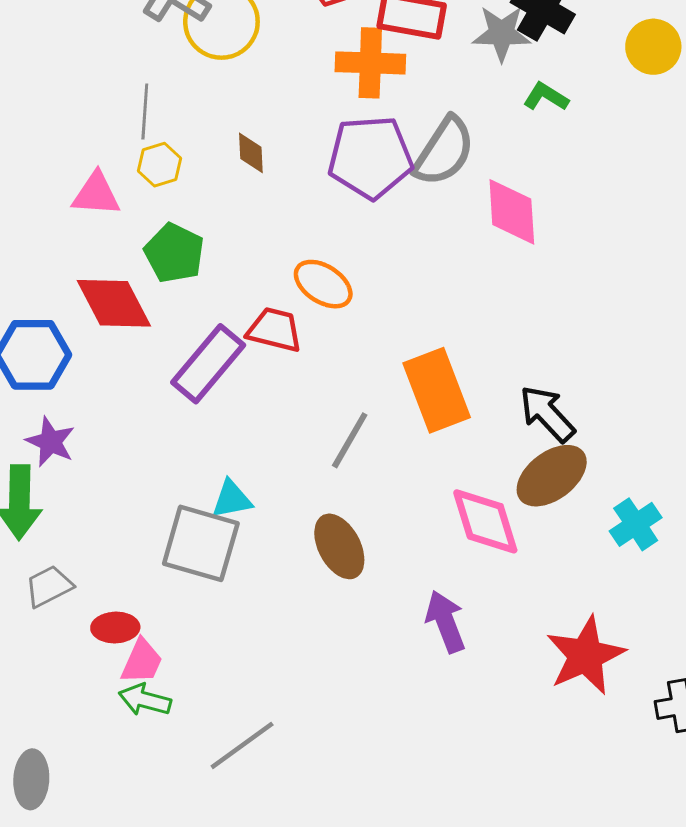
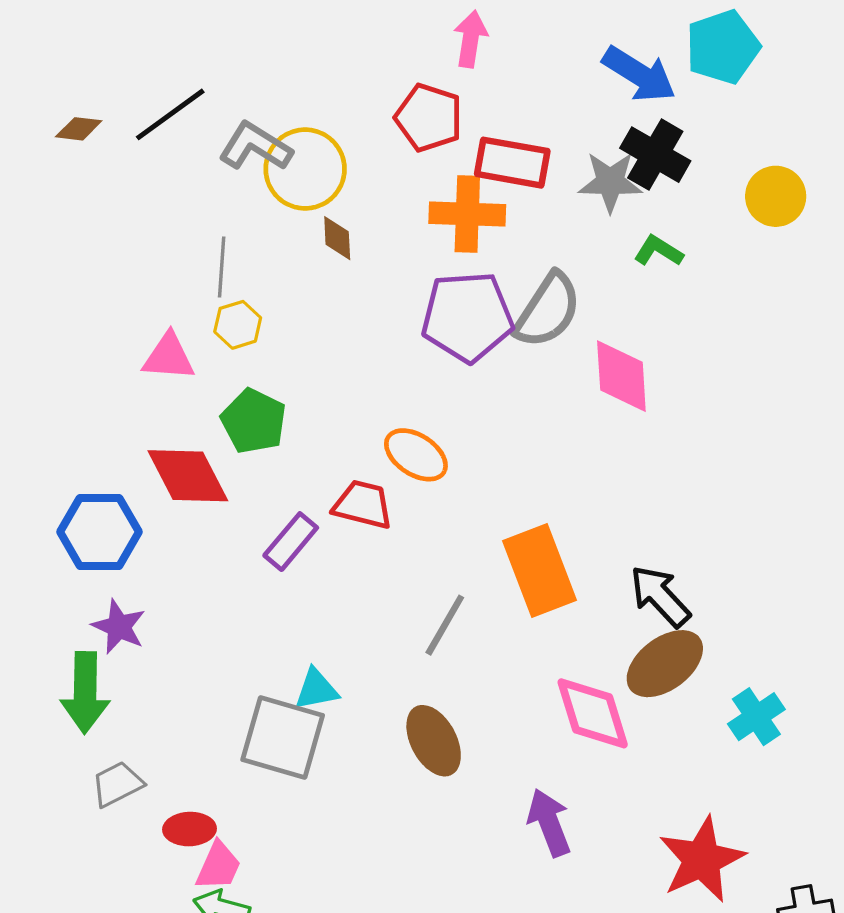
brown diamond: (251, 153) -> (337, 238), moved
purple rectangle: (208, 364) -> (291, 542), size x0.7

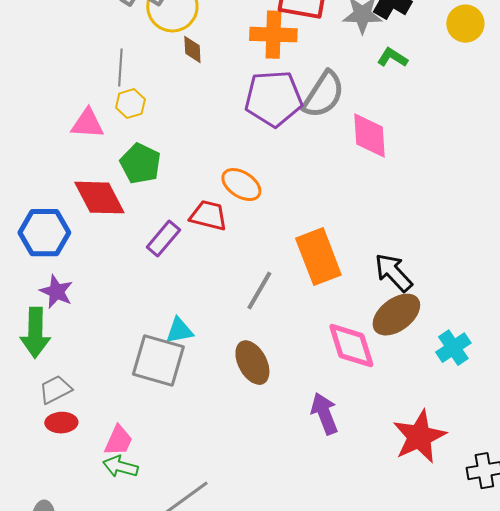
red ellipse: (189, 829) -> (61, 423), moved

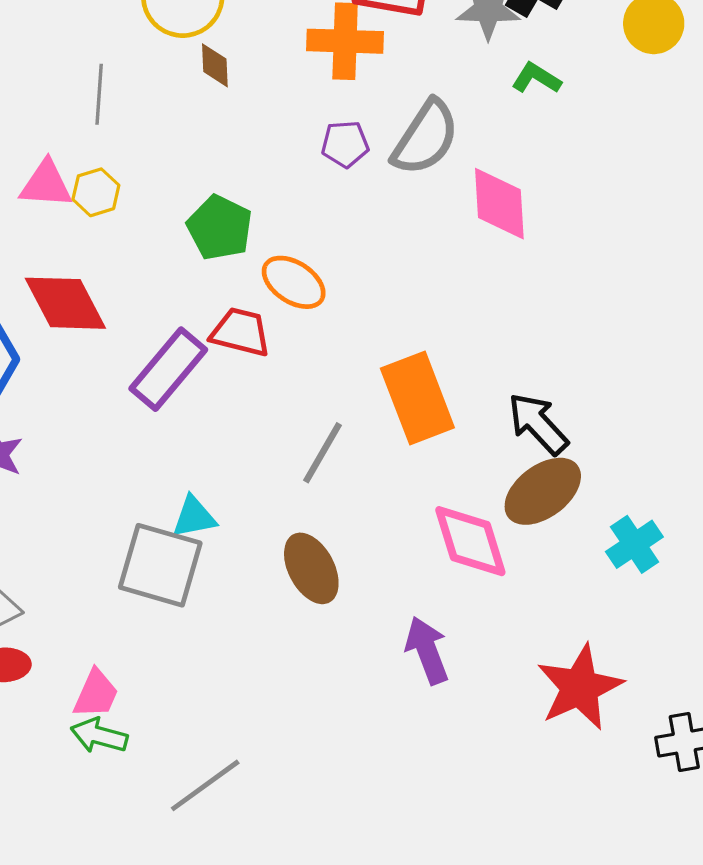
purple pentagon: (273, 99) -> (345, 144), size x0.5
yellow hexagon: (130, 104) -> (96, 192), moved
green pentagon: (140, 164) -> (220, 228), moved
purple rectangle: (163, 239) -> (168, 369), size x1.4

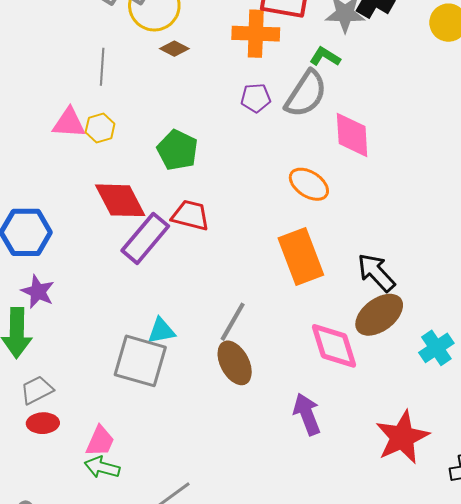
brown diamond: (215, 65) -> (174, 49), turned -60
green L-shape: (536, 78) -> (325, 57), moved
orange ellipse: (294, 282) -> (309, 184), moved
red diamond: (65, 303) -> (120, 200), moved
gray line: (323, 453) -> (233, 322), moved

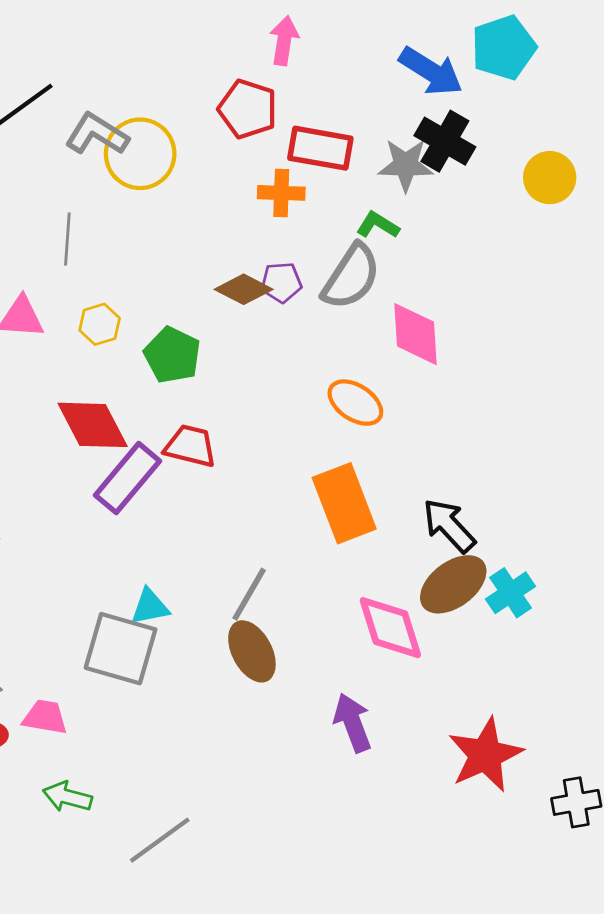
orange cross: (256, 34) -> (281, 193), size x0.7
brown diamond: (174, 49) -> (244, 289), moved, size x1.4
yellow hexagon: (100, 128) -> (100, 324), moved
cyan cross: (436, 348) -> (511, 593), moved
pink trapezoid: (100, 441) -> (45, 717), moved, turned -104

